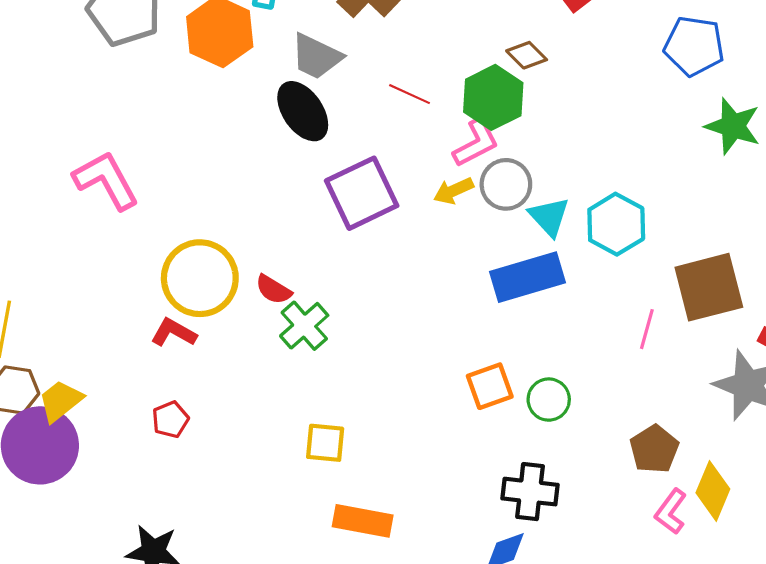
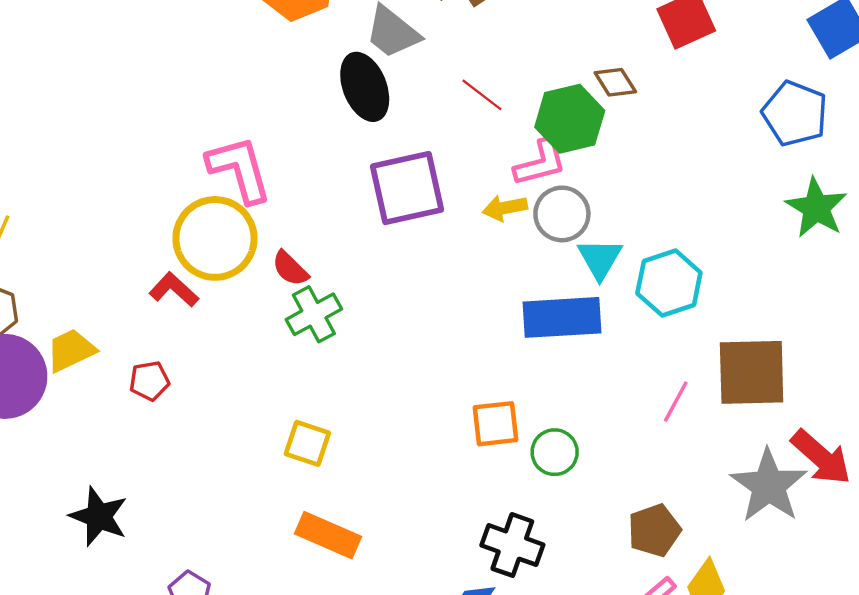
pink L-shape: (106, 180) -> (239, 169), moved
yellow trapezoid: (60, 401) -> (71, 350), moved

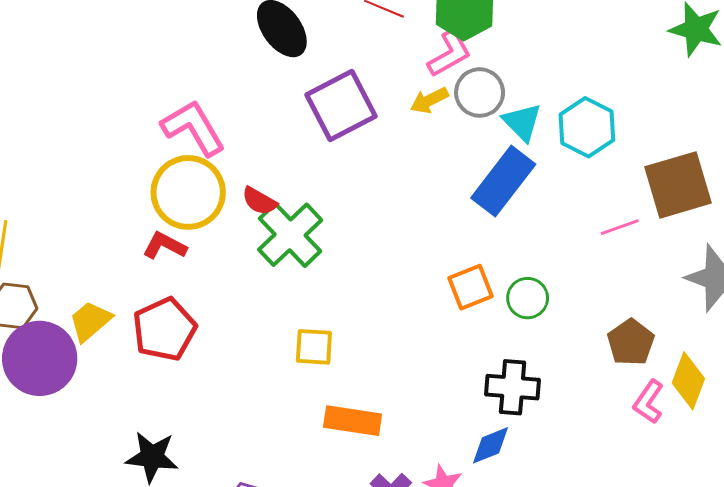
green cross: (314, 314) -> (290, 235), size x1.4
blue rectangle: (562, 317) -> (503, 181), turned -34
red pentagon: (149, 381) -> (164, 329), size x1.8
pink line: (676, 402) -> (620, 227), turned 57

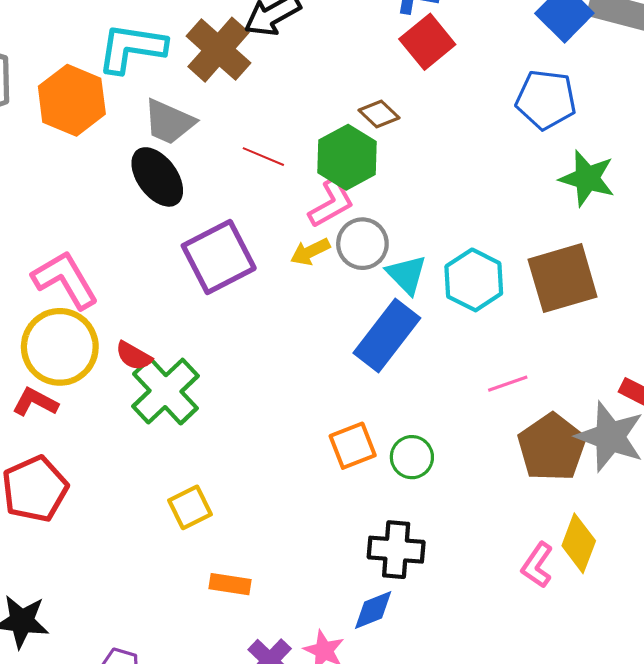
brown square: (678, 185) -> (563, 278), moved
brown pentagon: (631, 342) -> (552, 447), moved, size x1.4
yellow square: (314, 347) -> (190, 507), turned -30
orange rectangle: (353, 421) -> (230, 584), size x0.7

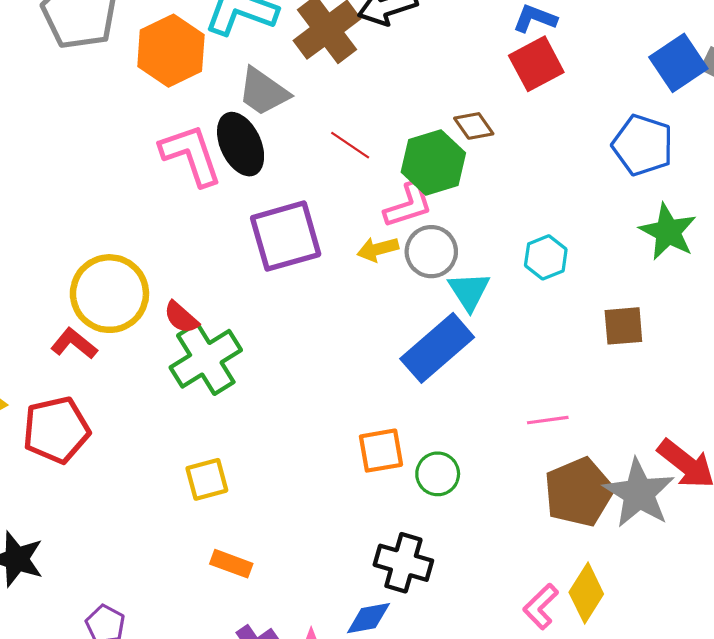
brown square: (563, 278) -> (623, 326), size x0.6
pink L-shape: (65, 280) -> (191, 155), moved
cyan hexagon: (474, 280) -> (546, 257), moved, size x0.7

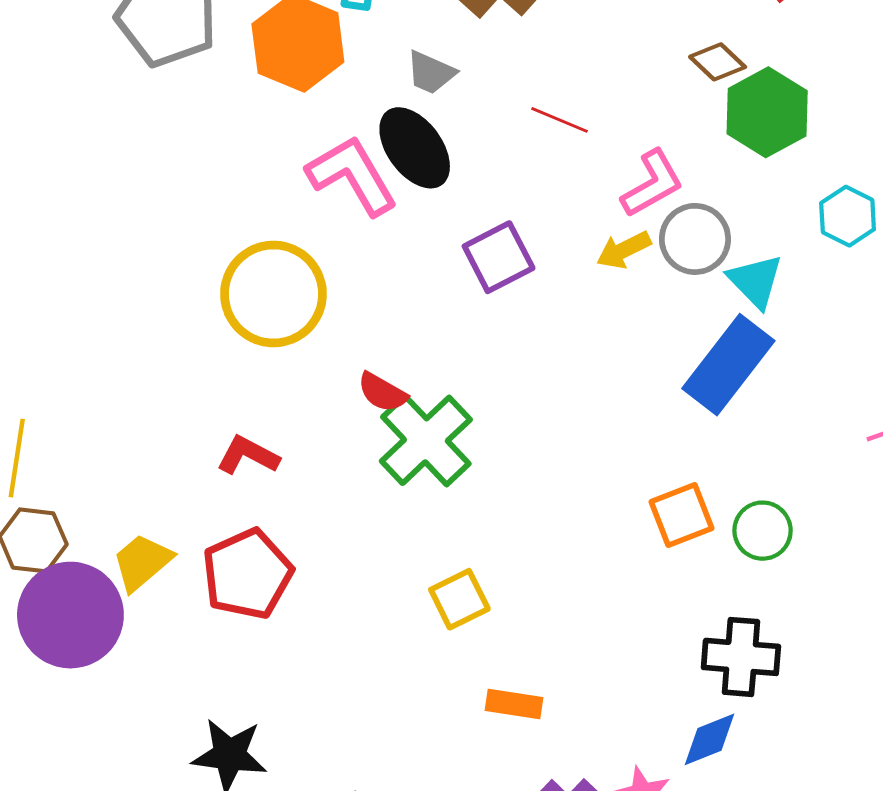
gray trapezoid: (263, 92) -> (431, 73), size x0.7
green hexagon: (433, 163) -> (767, 112), moved
purple square: (286, 236) -> (499, 257), size x0.7
yellow circle: (109, 294) -> (273, 294), moved

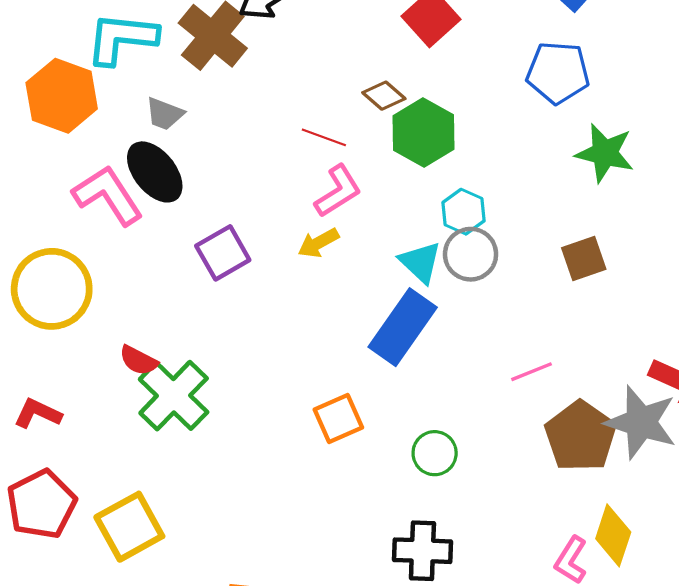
red line: (560, 120) -> (324, 137), moved
cyan hexagon: (848, 216) -> (464, 212), moved
gray circle: (695, 239) -> (471, 254), moved
orange square: (682, 515) -> (338, 419), moved
yellow square: (459, 599) -> (129, 527), moved, size x1.5

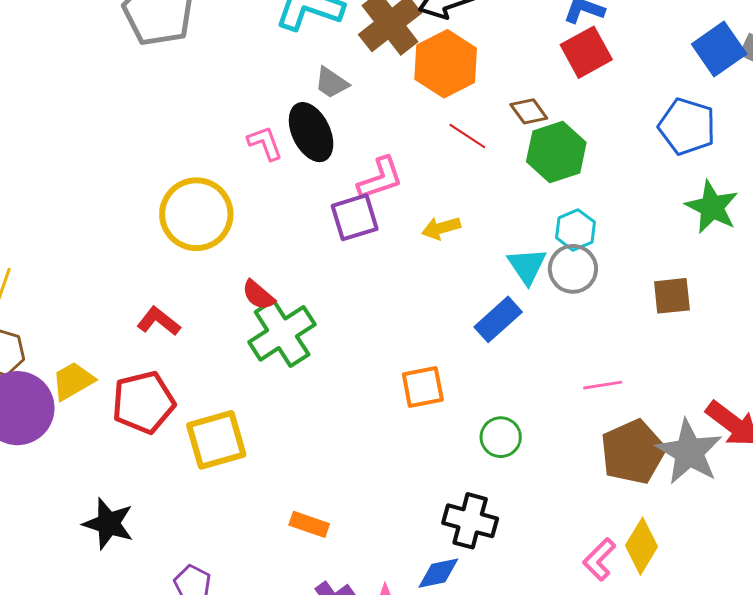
orange hexagon: (62, 96) -> (446, 64), moved
pink L-shape: (338, 191) -> (380, 178), moved
pink L-shape: (108, 195) -> (265, 143), size x0.6
blue rectangle: (403, 327) -> (498, 319), size x0.7

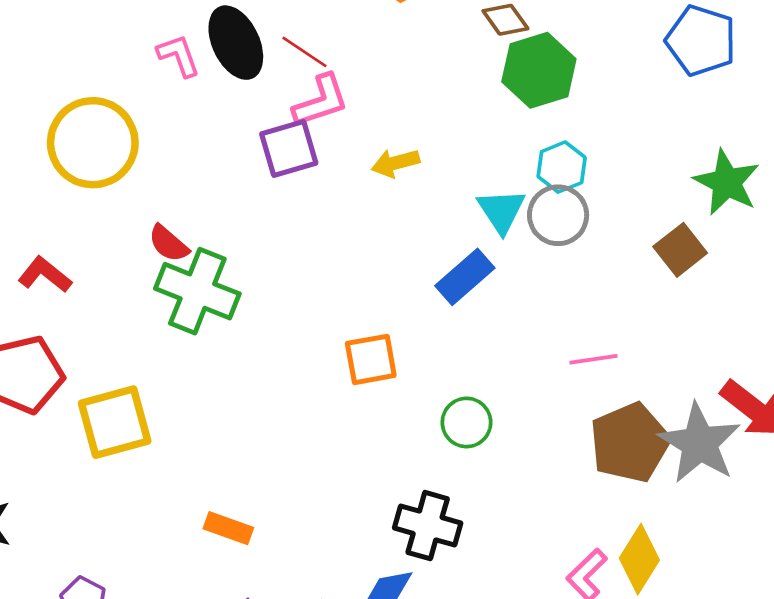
red line: (467, 136) -> (305, 52), moved
green star: (712, 207) -> (727, 182), moved
brown square: (672, 296) -> (680, 250), turned -33
green cross: (282, 333) -> (197, 291), turned -36

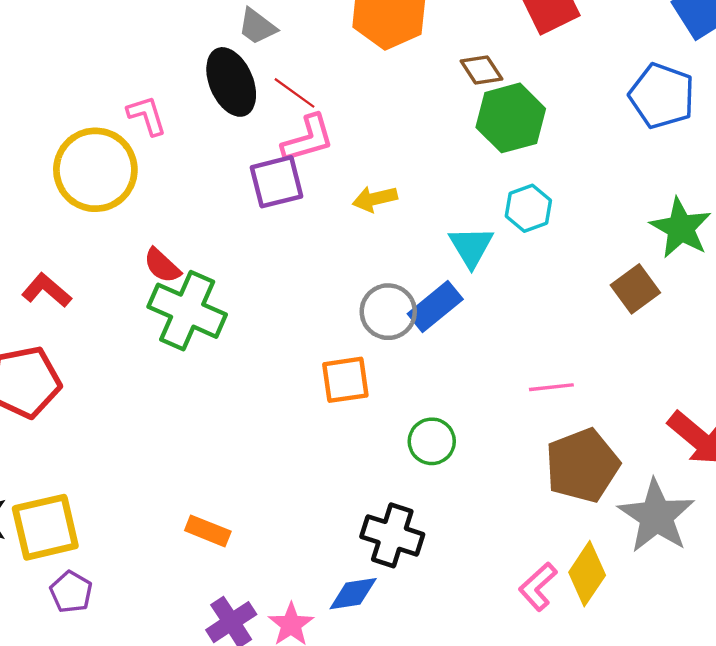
pink L-shape: (179, 56) -> (147, 116), moved
gray circle: (558, 215) -> (388, 312), moved
yellow square: (115, 422) -> (45, 527), moved
gray star: (699, 443) -> (656, 516), moved

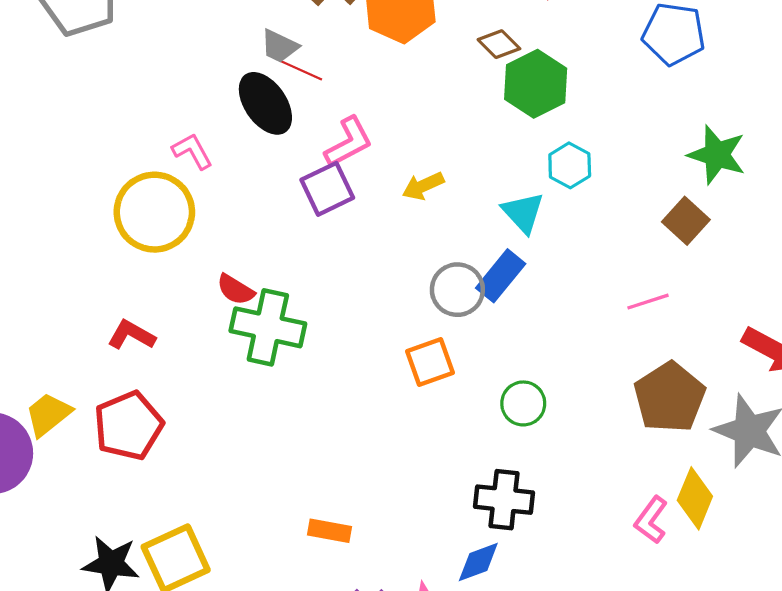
red line: (294, 93) -> (301, 70), moved
pink line: (551, 387) -> (648, 302), moved

